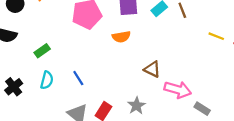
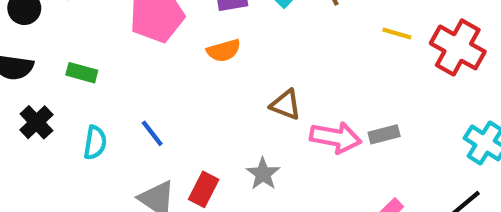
green rectangle: (42, 51) -> (82, 73), moved, turned 56
black cross: (14, 87) -> (36, 122), moved
gray rectangle: (202, 109) -> (384, 134), moved, turned -42

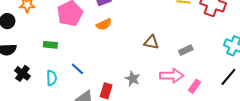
green rectangle: (82, 73) -> (50, 45), moved
brown triangle: (286, 105) -> (151, 42), moved
pink arrow: (336, 137) -> (172, 76), moved

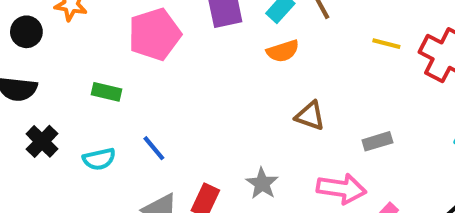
orange semicircle: (104, 24) -> (283, 51), moved
cyan semicircle: (52, 78) -> (99, 159), turned 70

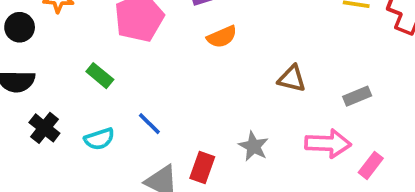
orange semicircle: (283, 51) -> (222, 37), moved
green rectangle: (106, 92) -> (100, 76), turned 32

